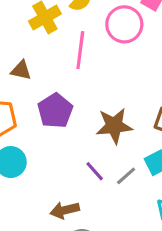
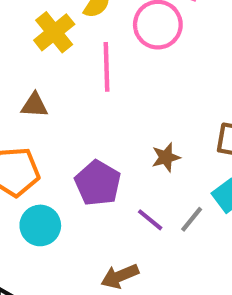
purple pentagon: (55, 111) -> (98, 183), moved
brown star: (114, 126) -> (166, 157), size x0.6

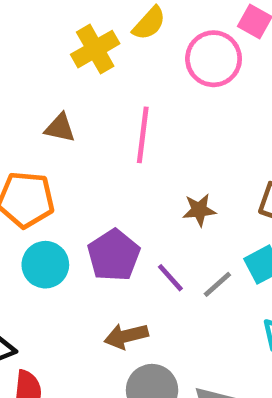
pink line: (107, 67) -> (143, 135), moved
purple pentagon: (98, 183) -> (114, 255), moved

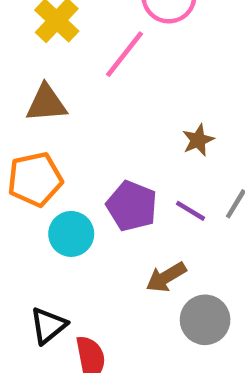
brown triangle: (60, 128) -> (46, 103), size x1.4
pink line: (143, 135) -> (125, 54), moved, turned 48

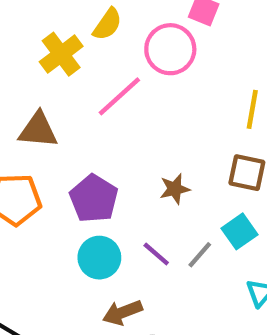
purple pentagon: (132, 206) -> (94, 199), moved
cyan circle: (71, 234) -> (99, 258), moved

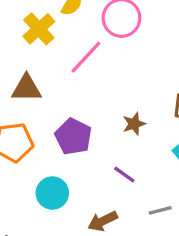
gray line: (200, 255) -> (160, 210), moved, turned 40
cyan circle: (99, 258) -> (52, 193), moved

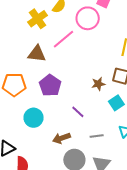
brown triangle: (26, 88) -> (37, 54), moved
brown star: (134, 124) -> (98, 84), moved

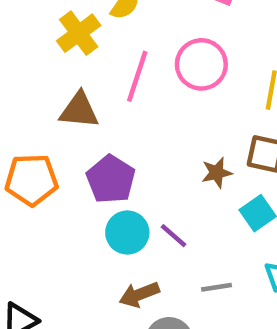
pink circle: (88, 18) -> (201, 64), moved
pink line: (64, 39) -> (137, 76), turned -30
cyan circle: (34, 118) -> (127, 233), moved

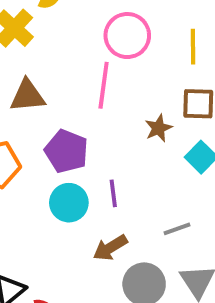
pink line: (137, 76) -> (104, 85), moved
cyan circle: (127, 233) -> (69, 203), moved
purple line: (174, 236) -> (113, 193), moved, turned 52

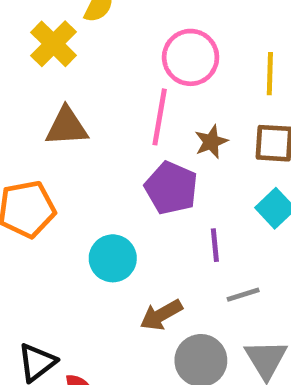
brown star: (158, 128) -> (211, 142), moved
purple pentagon: (66, 151) -> (171, 188), moved
purple line: (113, 193) -> (215, 245), moved

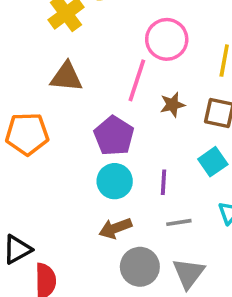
purple pentagon: (171, 188) -> (114, 136), moved
cyan circle: (113, 258) -> (115, 181), moved

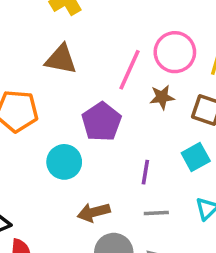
pink circle: (167, 39) -> (175, 52), moved
cyan circle: (115, 181) -> (64, 162), moved

